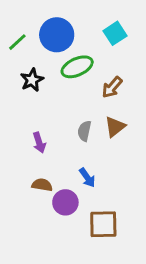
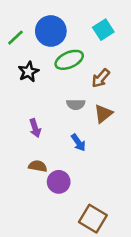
gray semicircle: (84, 131) -> (76, 104), moved, turned -102
blue arrow: (87, 178) -> (78, 142), moved
brown square: (103, 224) -> (93, 219), moved, turned 32

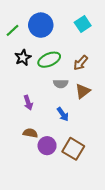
green ellipse: (69, 60) -> (49, 60), moved
brown square: (93, 219) -> (73, 149), moved

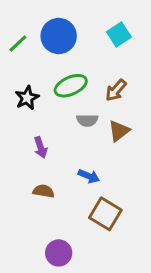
black star: (23, 58) -> (27, 98), moved
blue arrow: (63, 114) -> (89, 176), moved, turned -32
purple circle: (47, 146) -> (59, 253), moved

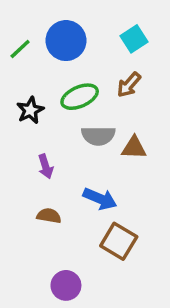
brown arrow: (116, 90) -> (129, 85), moved
gray semicircle: (87, 120) -> (98, 136), size x1.4
brown triangle: (119, 131) -> (134, 148), turned 40
blue arrow: (89, 176) -> (100, 199), size x1.4

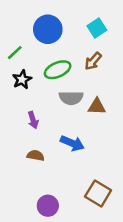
green line: (20, 49) -> (15, 53), moved
brown square: (119, 241) -> (98, 193), moved

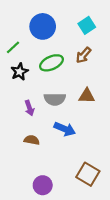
gray semicircle: (71, 98) -> (55, 99), moved

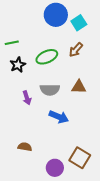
blue circle: (43, 26) -> (56, 15), moved
green line: (13, 47) -> (12, 43), turned 32
brown semicircle: (32, 140) -> (25, 147), moved
purple circle: (43, 185) -> (55, 168), moved

